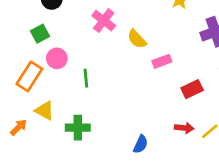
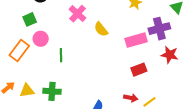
pink rectangle: (162, 61) -> (136, 40), moved, size x1.5
yellow triangle: (45, 111) -> (27, 91), moved, turned -42

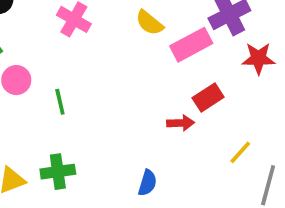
yellow semicircle: (101, 29) -> (149, 23), moved
red arrow: (131, 98) -> (181, 123), moved

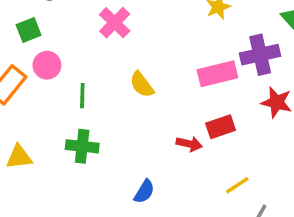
yellow semicircle: (149, 23) -> (142, 84), moved
green cross: (58, 172) -> (82, 146), moved

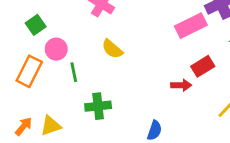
yellow semicircle: (142, 84) -> (112, 49), moved
green line: (82, 96) -> (74, 72), moved

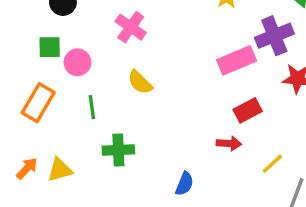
green square: (36, 25) -> (50, 47), turned 30
pink circle: (56, 49) -> (78, 62), moved
red arrow: (181, 85) -> (229, 143), moved

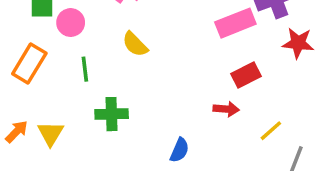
yellow triangle: (60, 170) -> (51, 134), turned -44

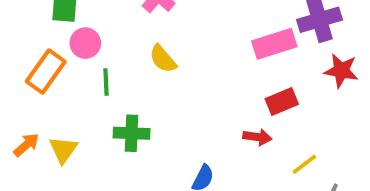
pink circle: (71, 23) -> (85, 43), moved

